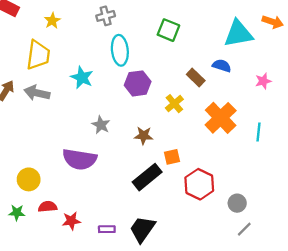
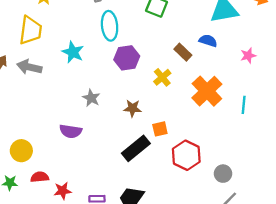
purple semicircle: (80, 159) -> (71, 131), size x0.7

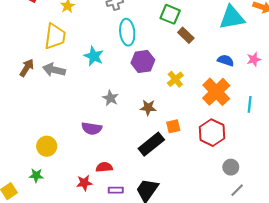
blue semicircle: (208, 41) -> (226, 60), moved
brown rectangle: (183, 52) -> (186, 35), moved
red hexagon: (186, 155) -> (212, 133), moved
red semicircle: (40, 177) -> (104, 167), moved

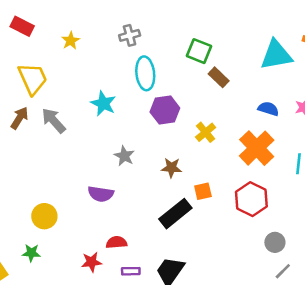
yellow trapezoid: (55, 36) -> (33, 79), moved, turned -32
gray arrow: (54, 70) -> (54, 121), turned 35

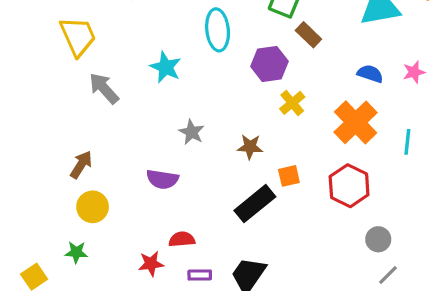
purple hexagon: (165, 110) -> (269, 64), moved
brown arrow: (19, 118) -> (81, 165), moved

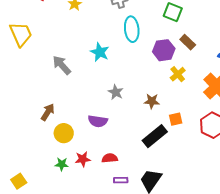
brown rectangle: (308, 35) -> (188, 42), moved
yellow trapezoid: (78, 36) -> (21, 34), moved
yellow circle: (93, 207) -> (64, 133), moved
green star: (76, 252) -> (62, 164), moved
red star: (151, 264) -> (83, 159), moved

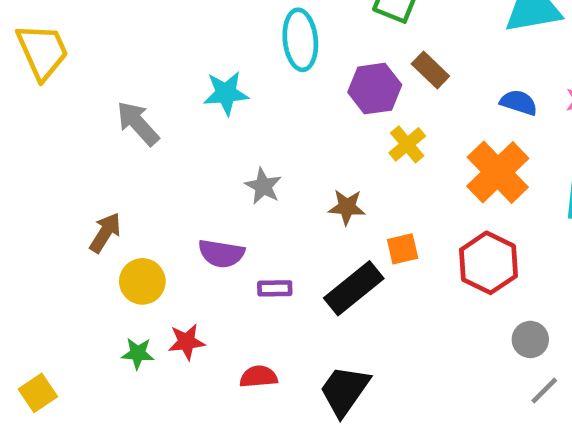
cyan star: (100, 52) -> (226, 93), turned -30
red semicircle: (110, 158) -> (259, 377), moved
purple rectangle: (121, 180) -> (275, 288), moved

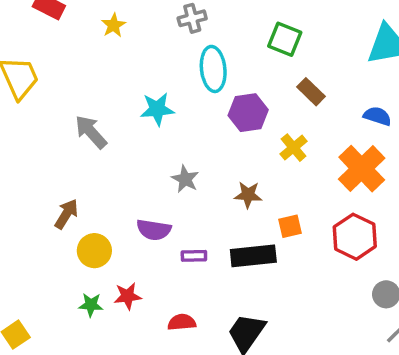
purple hexagon: (375, 89) -> (248, 113), moved
black rectangle: (354, 288) -> (253, 256), turned 33

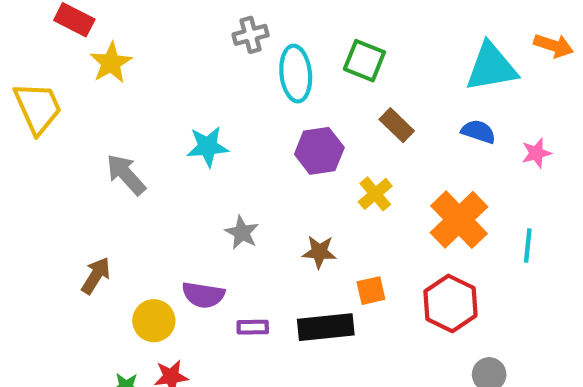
yellow star: (114, 25) -> (111, 63), moved, size x1.4
cyan ellipse: (213, 69) -> (296, 74), moved
blue semicircle: (377, 116) -> (478, 132), moved
yellow circle: (94, 251) -> (154, 321), moved

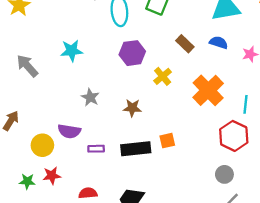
brown rectangle: (397, 125) -> (185, 44), moved
orange square: (371, 291) -> (167, 141), moved
red hexagon: (450, 303) -> (234, 136), moved

